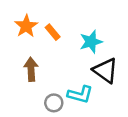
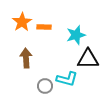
orange rectangle: (53, 32) -> (44, 27), turned -48
black triangle: (105, 70) -> (88, 59), turned -35

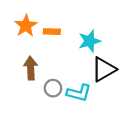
black triangle: (88, 59) -> (104, 69), turned -30
gray circle: (45, 86) -> (53, 88), moved

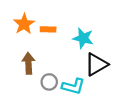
cyan star: (89, 41) -> (83, 38), turned 30

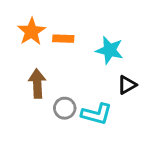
black triangle: (96, 64) -> (127, 85), size x0.6

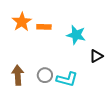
brown arrow: (37, 84) -> (18, 75), moved
black triangle: (127, 85) -> (96, 56), moved

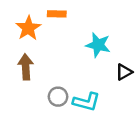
orange rectangle: (44, 27) -> (57, 14), moved
brown arrow: (18, 75) -> (26, 67), moved

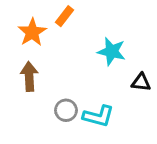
orange rectangle: (57, 14) -> (65, 16), turned -54
black triangle: (124, 72) -> (141, 82), turned 36

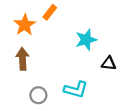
cyan star: (112, 51) -> (86, 40), turned -30
gray circle: (66, 110) -> (38, 95), moved

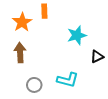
orange rectangle: (50, 12) -> (44, 11), turned -40
black triangle: (109, 63) -> (97, 57), turned -32

